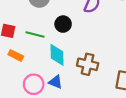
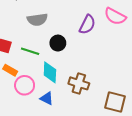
pink circle: (34, 84) -> (25, 85), moved

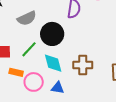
black circle: (58, 43) -> (52, 34), size x1.5
green line: (30, 51) -> (29, 49), turned -48

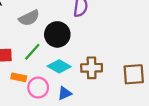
cyan diamond: (53, 63) -> (59, 66), turned -45
blue triangle: (58, 88) -> (65, 93), turned -32

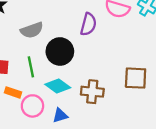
green line: (32, 52) -> (31, 67), turned -60
brown square: (134, 74) -> (136, 78), moved

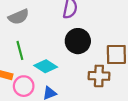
black circle: (60, 51) -> (78, 41), moved
brown cross: (92, 92) -> (99, 76), moved

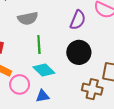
green line: (20, 50) -> (39, 44), moved

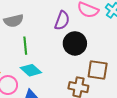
black circle: (79, 52) -> (75, 43), moved

